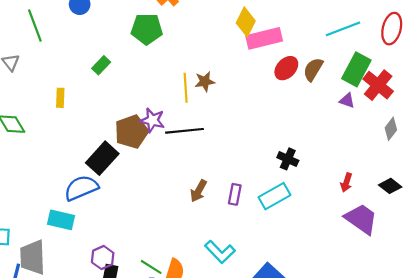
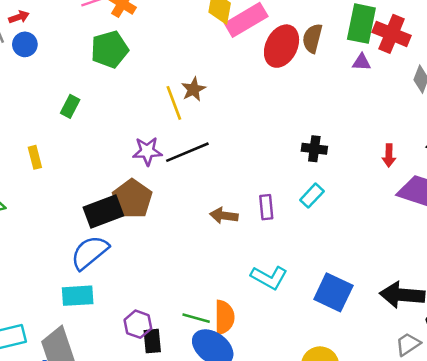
red ellipse: (286, 68) -> (282, 46), size x1.4
brown pentagon: (132, 132) -> (132, 199), moved
black rectangle: (102, 158) -> (103, 211), turned 44
brown arrow: (199, 191) -> (224, 216), turned 85
cyan rectangle: (274, 196) -> (312, 196), size x0.7

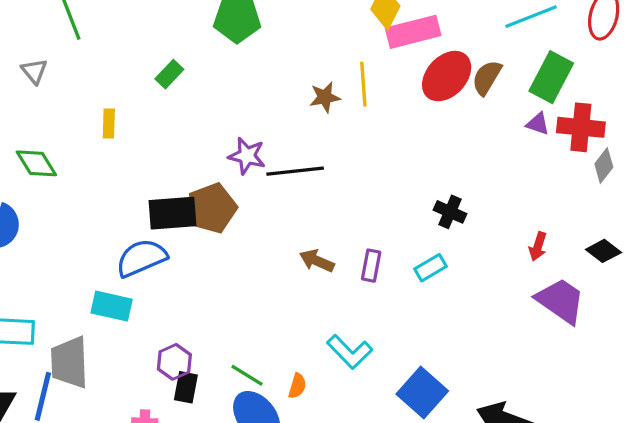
red cross: (392, 34) -> (581, 127), moved, turned -33
yellow line: (174, 103) -> (363, 84), moved
orange semicircle: (224, 317) -> (297, 386), moved, size x0.6

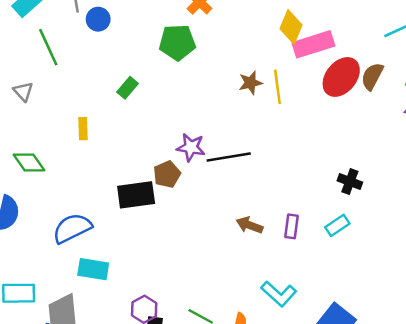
brown star: (325, 97) -> (250, 83), moved
brown pentagon: (212, 208) -> (167, 174), moved, size x0.7
blue semicircle: (141, 258) -> (72, 228), moved

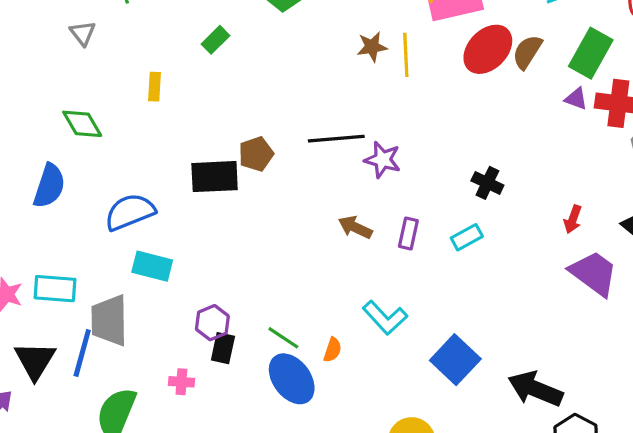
purple star: (191, 147) -> (383, 160), moved

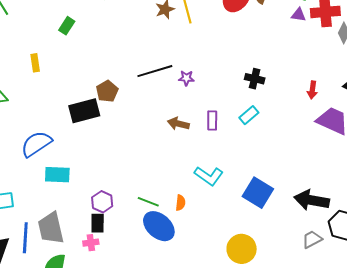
purple star: (383, 160) -> (186, 78), size x0.7
gray trapezoid: (109, 320) -> (51, 228), moved
black rectangle: (223, 348) -> (98, 223), moved

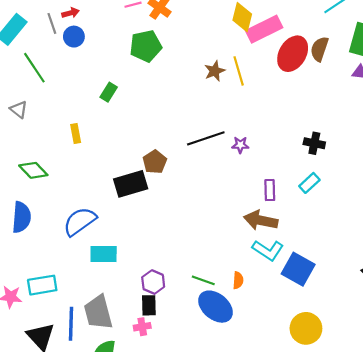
brown arrow: (178, 124) -> (261, 220), moved, size x1.4
blue square: (258, 193) -> (298, 269), moved

